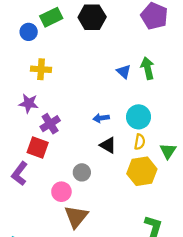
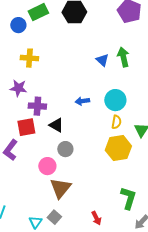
purple cross: (50, 124) -> (37, 106), turned 36
black triangle: (108, 145) -> (56, 125), moved
red square: (38, 147) -> (26, 127), turned -30

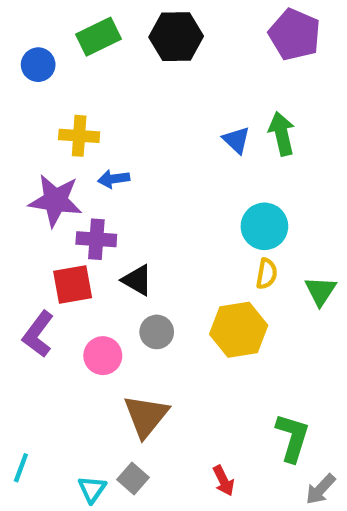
blue circle: (18, 25) -> (38, 65), moved
purple star: (18, 88) -> (55, 200), size x1.4
blue arrow: (82, 101) -> (114, 179), moved
yellow hexagon: (118, 148) -> (239, 330), moved
pink circle: (47, 166) -> (103, 356), moved

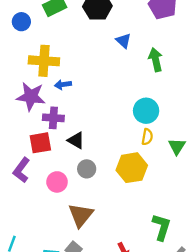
yellow cross: (79, 136) -> (44, 61), size x1.4
blue triangle: (236, 140) -> (123, 41), moved

